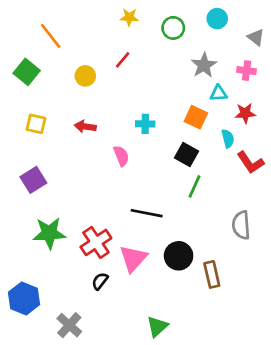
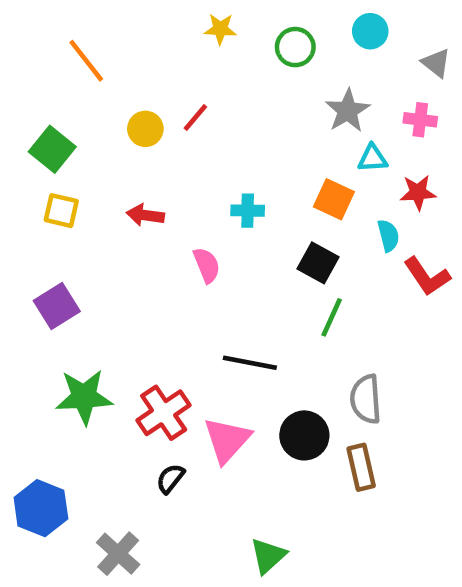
red line: (123, 60) -> (195, 117), moved
green square: (27, 72) -> (52, 149), moved
gray semicircle: (241, 225) -> (366, 399), moved

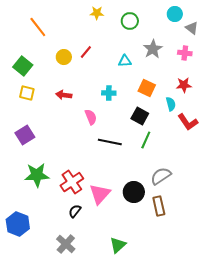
cyan circle: (370, 31) -> (175, 14), moved
cyan triangle: (373, 158) -> (125, 61), moved
black line: (250, 363) -> (110, 142), moved
gray semicircle: (366, 399) -> (161, 176), turned 60
gray cross: (118, 554) -> (66, 244), moved

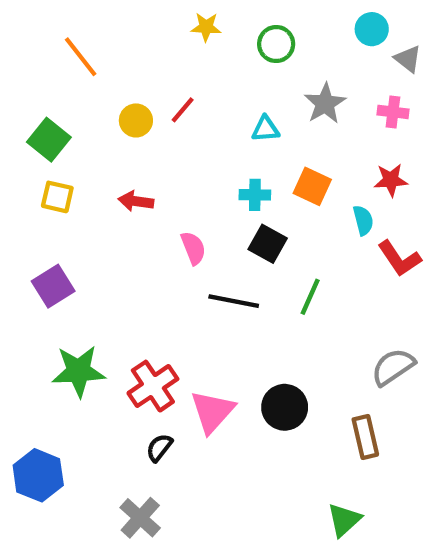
cyan cross: (109, 93) -> (255, 195), moved
black square: (140, 116) -> (268, 244), moved
gray semicircle: (161, 176) -> (393, 367), moved
brown rectangle: (159, 206) -> (365, 437), moved
green triangle: (118, 245) -> (344, 520), moved

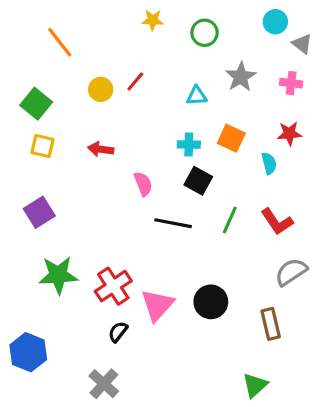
red L-shape: (399, 259) -> (277, 222), moved

